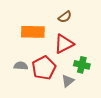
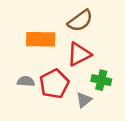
brown semicircle: (65, 17) -> (80, 21), size x1.5

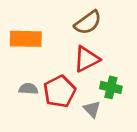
orange rectangle: (41, 39) -> (26, 39), moved
gray triangle: (84, 100) -> (92, 109), turned -35

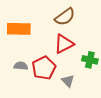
green cross: (111, 87) -> (90, 60), moved

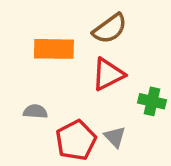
orange rectangle: (19, 29) -> (54, 49), moved
red pentagon: (44, 68) -> (76, 140), moved

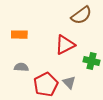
brown semicircle: (110, 29) -> (81, 15), moved
orange rectangle: (54, 49) -> (19, 35), moved, size x0.7

